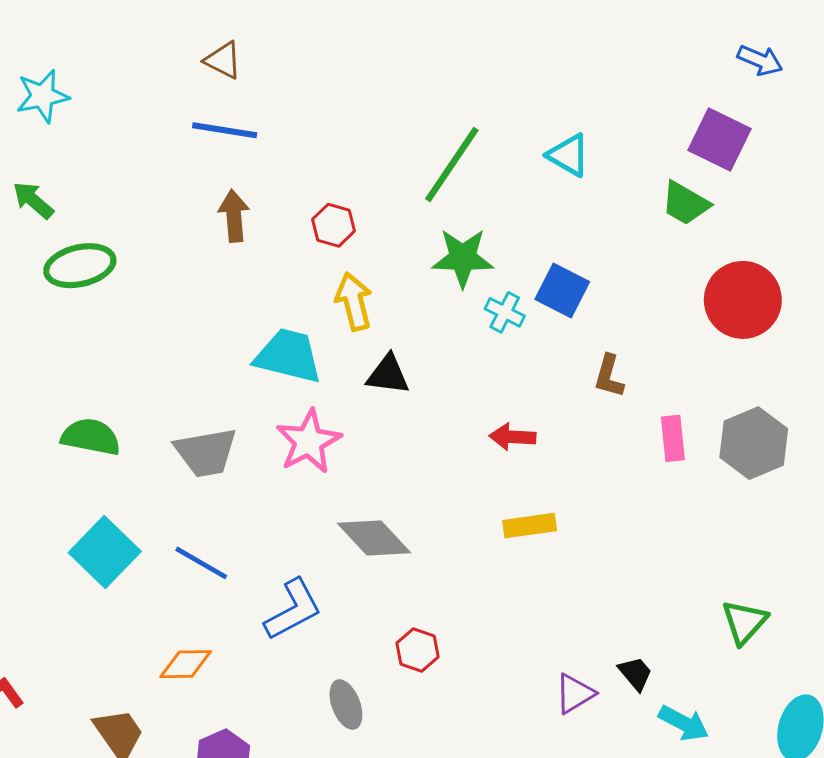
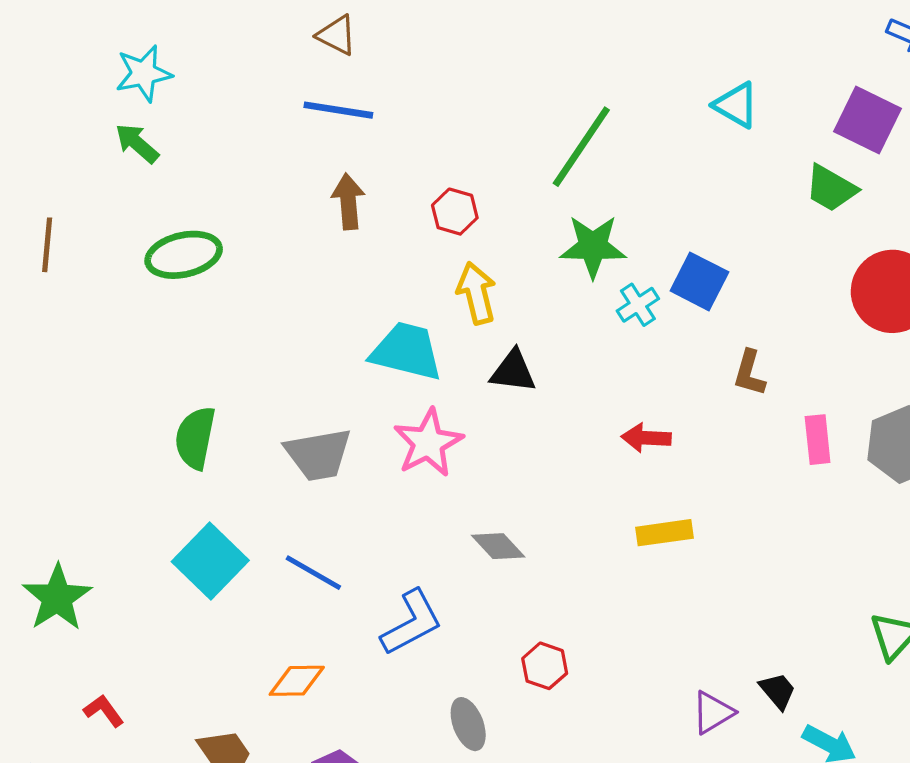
cyan triangle: (569, 155) -> (736, 105), moved
green arrow: (33, 200) -> (137, 143), moved
cyan cross: (505, 312) -> (638, 305), turned 30
green semicircle: (91, 437) -> (195, 438), turned -90
gray diamond: (374, 538) -> (498, 546), size x0.7

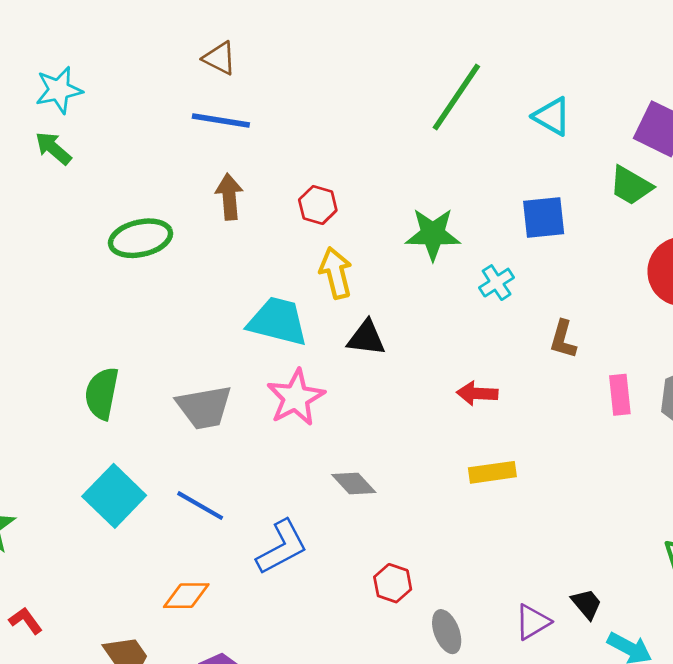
green line: (581, 147) -> (456, 97), moved
green ellipse: (184, 255) -> (141, 238), moved
blue square: (699, 281) -> (544, 217), moved, turned -33
cyan cross: (638, 305) -> (497, 283), moved
gray ellipse: (468, 724) -> (447, 632), moved

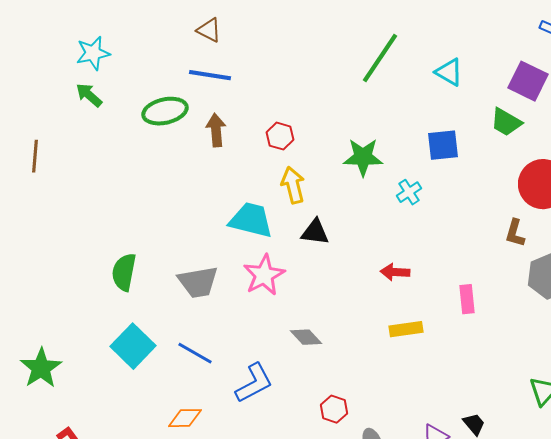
green ellipse: (141, 238) -> (165, 111), moved
brown L-shape: (563, 339) -> (515, 233), moved
pink rectangle: (620, 395) -> (467, 299), moved

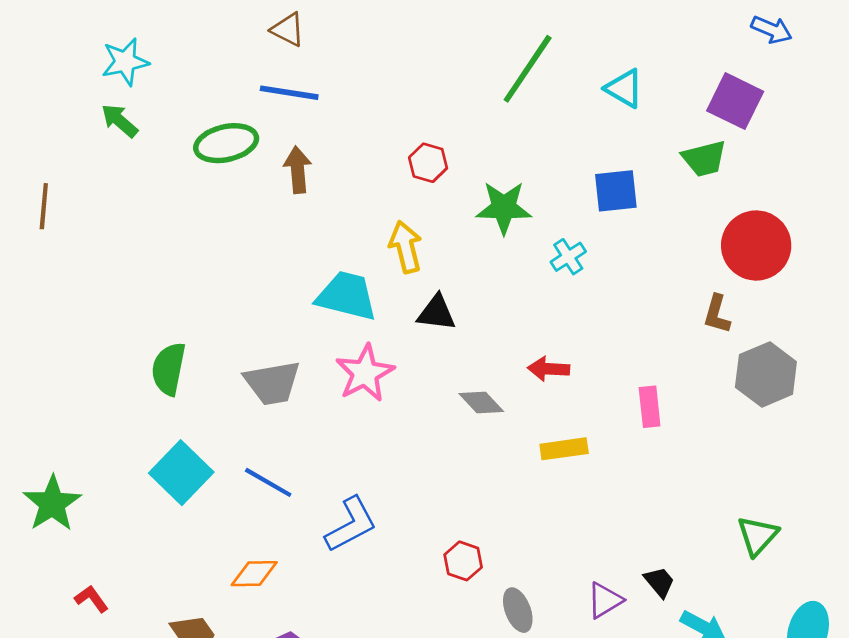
green trapezoid: (506, 122) -> (704, 159), turned -44
red hexagon: (280, 136) -> (428, 163), moved
gray diamond: (306, 337) -> (481, 403), moved

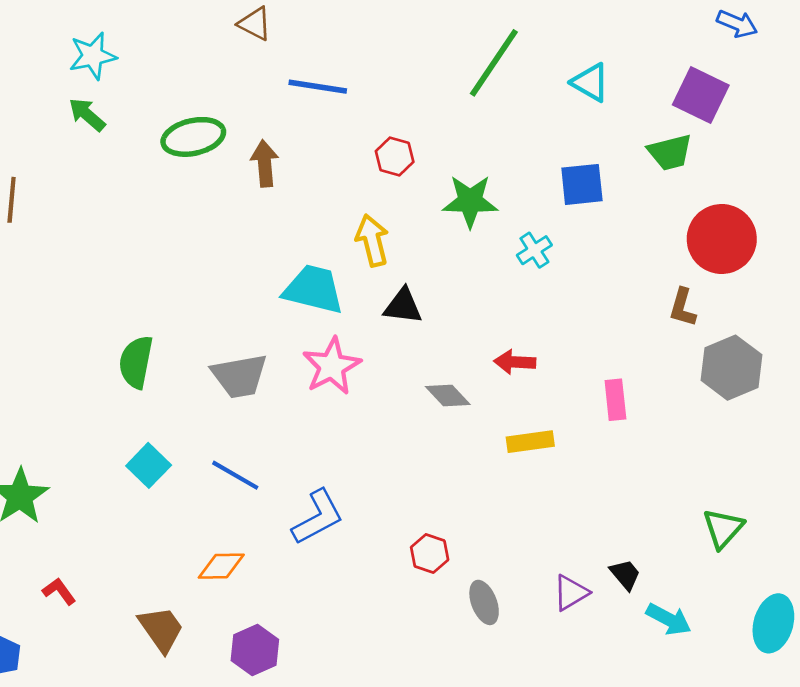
blue line: (289, 93) -> (318, 87), moved
cyan square: (181, 473) -> (149, 465), size x0.7

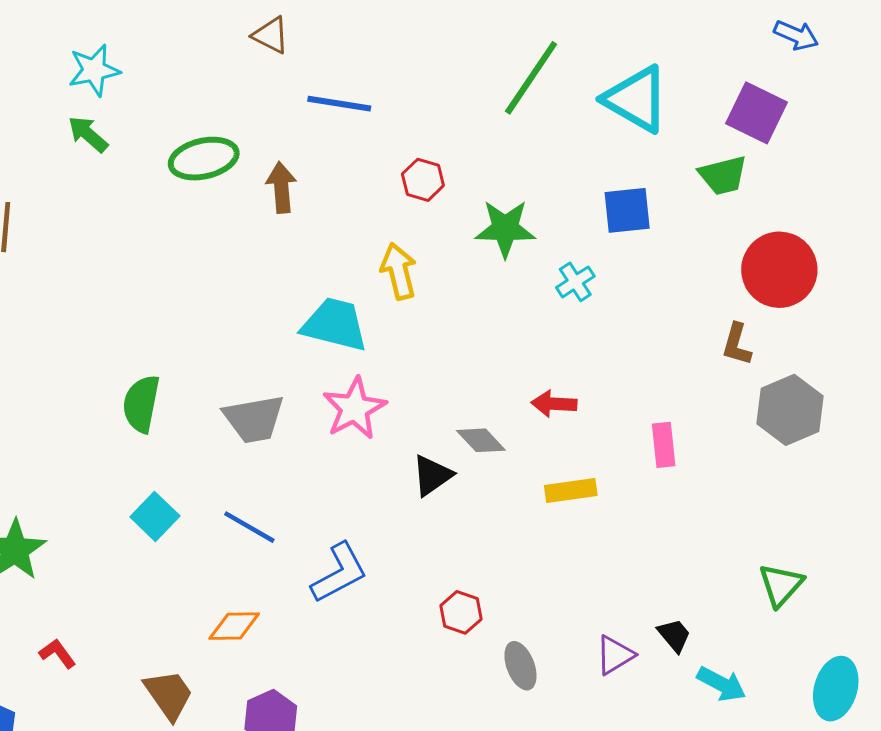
cyan triangle: (590, 82) -> (636, 99), size x1.6
black triangle: (403, 306) -> (432, 475), moved, turned -42

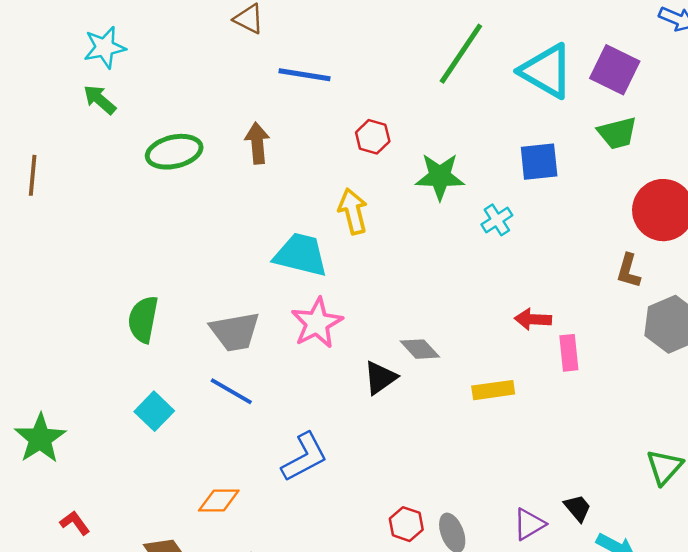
purple square: (757, 113) -> (615, 70), moved
green ellipse: (204, 159) -> (174, 152), moved
red arrow: (554, 404) -> (533, 319), moved
blue line: (249, 527) -> (231, 391), moved
red hexagon: (461, 612) -> (406, 524), moved

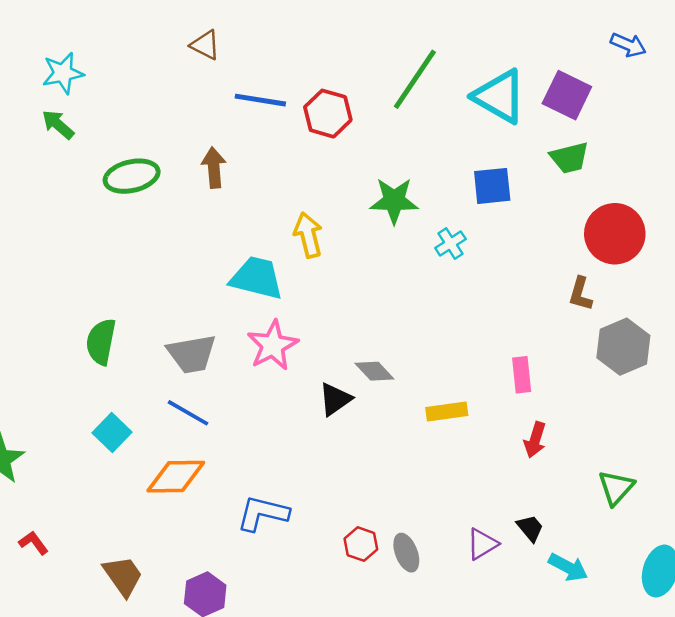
red hexagon: (373, 137) -> (328, 114), moved, size x1.4
red arrow: (533, 319) -> (535, 440), moved, turned -76
blue L-shape: (304, 457) -> (263, 513), moved, turned -138
orange diamond: (219, 501) -> (176, 477), moved, size x1.4

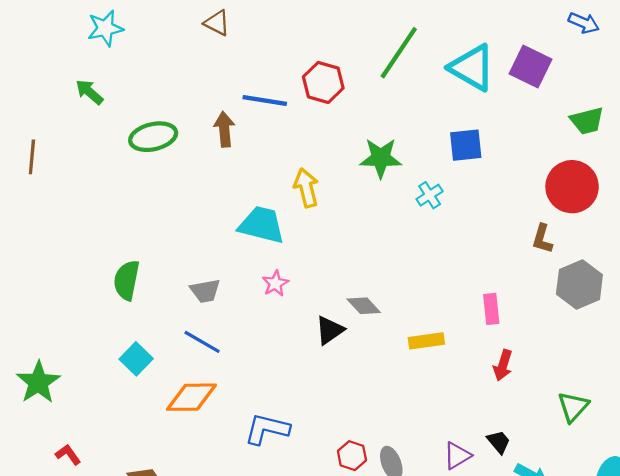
cyan star: (63, 73) -> (105, 28), moved
blue line: (260, 100) -> (265, 101), moved
green trapezoid: (569, 158) -> (587, 121), moved
pink star: (273, 345) -> (275, 283), size x0.6
gray trapezoid: (192, 354) -> (205, 291), size x0.7

